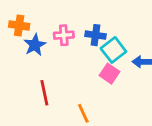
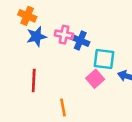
blue cross: (96, 35) -> (80, 40), moved
cyan square: (113, 50) -> (104, 59), turned 30

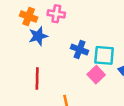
pink cross: (64, 35) -> (56, 14), moved
blue cross: (80, 40) -> (80, 50), moved

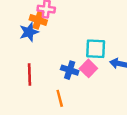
orange cross: (29, 17) -> (38, 20), moved
blue cross: (80, 50) -> (70, 70), moved

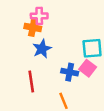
blue star: (29, 32) -> (42, 49), moved

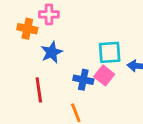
orange cross: (33, 27) -> (27, 29), moved

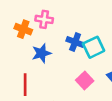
cyan square: (110, 52) -> (94, 47), moved, turned -30
blue cross: (83, 80) -> (75, 42), moved

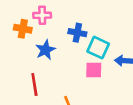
cyan square: (94, 47) -> (98, 48), moved, turned -30
pink square: (85, 80) -> (94, 70), turned -36

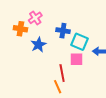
pink cross: (42, 15) -> (35, 18), turned -32
red line: (34, 84) -> (62, 73), moved

